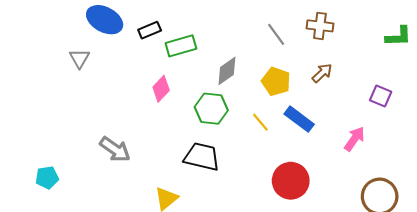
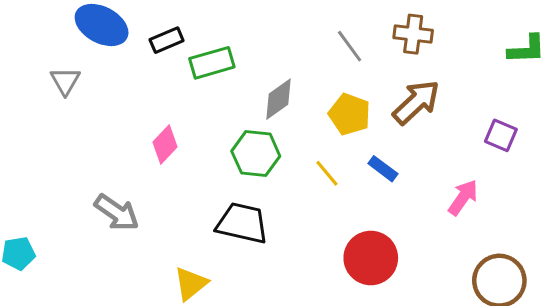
brown arrow: (322, 73) -> (416, 102), size x1.6
pink diamond: (161, 89) -> (165, 144), moved
blue rectangle: (299, 119) -> (383, 169), size x0.7

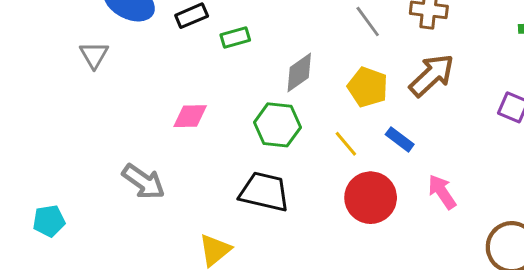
green rectangle: (212, 63) -> (235, 38), size x0.7
pink diamond: (165, 144) -> (190, 116), turned 45
pink arrow: (463, 197) -> (442, 192), moved, turned -69
red circle: (371, 258) -> (371, 198), moved

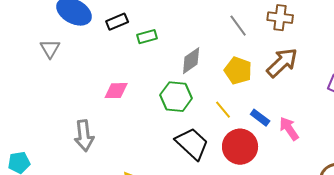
blue rectangle: (400, 139) -> (260, 118), moved
gray arrow: (144, 182) -> (84, 136), turned 48
black trapezoid: (264, 192) -> (192, 144), moved, turned 30
pink arrow: (442, 192) -> (289, 129), moved

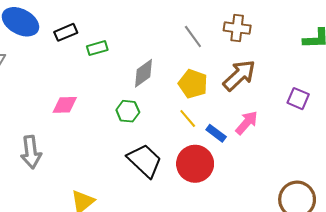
green hexagon: (176, 97) -> (128, 111), size x0.7
yellow line: (223, 110) -> (188, 119), moved
pink arrow: (289, 129) -> (247, 123), moved, turned 75

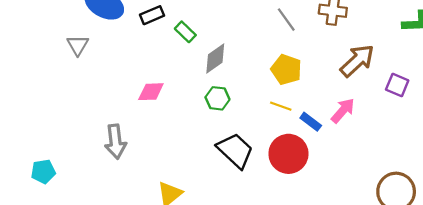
green rectangle: (97, 48) -> (185, 32), turned 60
gray diamond: (144, 73) -> (215, 58), moved
brown arrow: (239, 75) -> (357, 61), moved
yellow line: (188, 119) -> (281, 106), turned -30

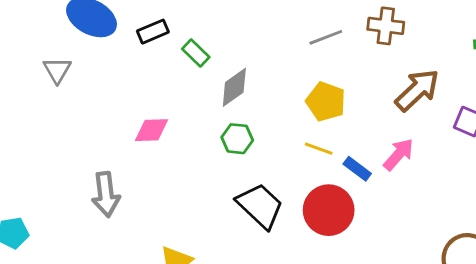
gray line: (286, 20) -> (326, 37), turned -75

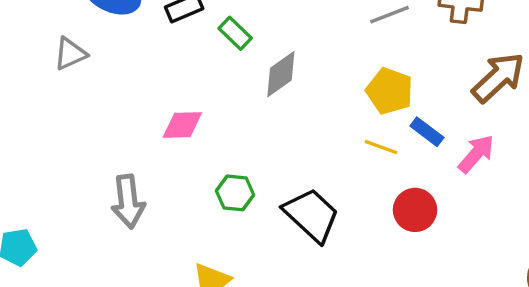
gray triangle: (57, 70) -> (70, 54), turned 36
green hexagon: (237, 139) -> (235, 193), moved
blue rectangle: (357, 169) -> (427, 132), moved
red circle: (329, 210) -> (415, 210), moved, size x0.7

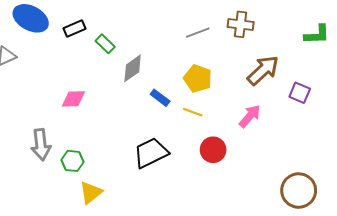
blue rectangle: (427, 132) -> (160, 98), moved
green hexagon: (235, 193) -> (72, 161), moved
black trapezoid: (311, 215) -> (151, 153), turned -69

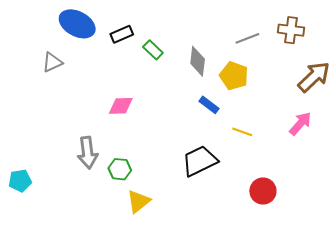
gray diamond: (133, 68) -> (198, 61), moved, turned -48
yellow pentagon: (198, 78) -> (234, 76), moved
yellow line: (193, 112) -> (242, 132), moved
red circle: (213, 150) -> (263, 191), moved

